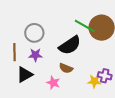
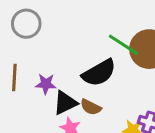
gray circle: (34, 33) -> (26, 24), moved
black triangle: (25, 75) -> (65, 103), moved

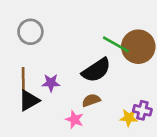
black triangle: (65, 103) -> (29, 100), moved
brown semicircle: (91, 107) -> (91, 100), turned 138

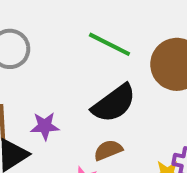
green line: (116, 44) -> (110, 44), moved

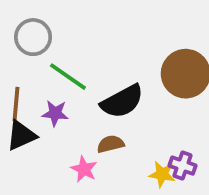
green line: (110, 44) -> (68, 77), moved

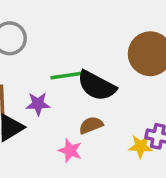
green line: (68, 77) -> (69, 75), moved, turned -36
black semicircle: (122, 101) -> (97, 86), turned 63

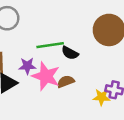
black semicircle: (97, 86) -> (70, 53), size x0.6
pink star: (70, 151) -> (46, 76), moved, size x1.6

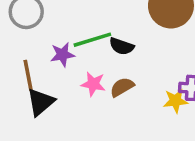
purple star: (27, 66) -> (62, 55), moved
pink star: (46, 76) -> (93, 84), size x0.6

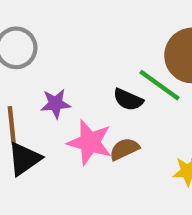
green line: (92, 40) -> (159, 85), moved, turned 48
pink star: (93, 84) -> (90, 142), size x1.5

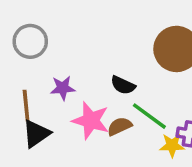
green line: (159, 85) -> (149, 116), moved

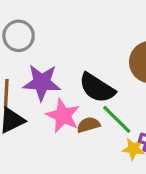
black semicircle: (123, 85) -> (97, 88), size x1.6
purple star: (63, 88) -> (42, 82), size x1.6

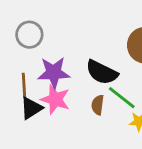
pink star: (63, 116) -> (55, 100), moved
brown semicircle: (88, 125) -> (98, 105), turned -60

